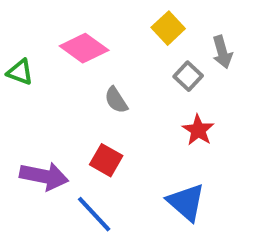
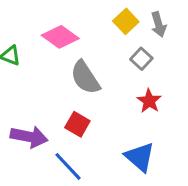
gray arrow: (222, 52) -> (159, 24), moved
gray semicircle: (116, 100) -> (85, 77), size x1.6

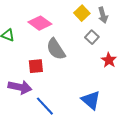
red star: (149, 101) -> (109, 60), moved
red square: (77, 124) -> (36, 66), moved, turned -35

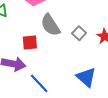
gray square: (92, 37) -> (79, 33), moved

